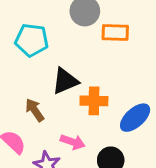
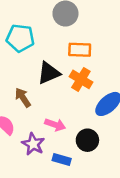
orange rectangle: (115, 32) -> (80, 50), moved
orange cross: (94, 101) -> (81, 79), moved, turned 30

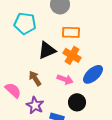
brown arrow: (23, 98) -> (35, 78), moved
pink arrow: (55, 125) -> (65, 79), moved

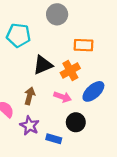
orange rectangle: (71, 32) -> (84, 45), moved
orange cross: (72, 55) -> (70, 71), turned 30
brown arrow: (35, 78) -> (30, 96), turned 49

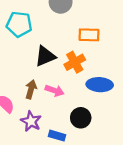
blue ellipse: (93, 91) -> (100, 85), turned 45
pink arrow: (63, 97) -> (55, 91), moved

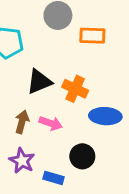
orange rectangle: (89, 35) -> (92, 36), moved
orange cross: (75, 62) -> (75, 89), turned -36

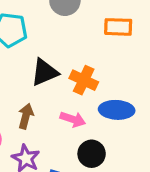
orange rectangle: (92, 36) -> (118, 27), moved
pink arrow: (51, 123) -> (73, 119), moved

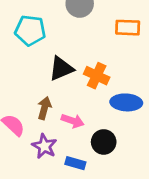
pink arrow: (73, 119) -> (73, 121), moved

